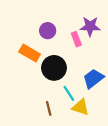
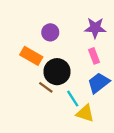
pink rectangle: (76, 39) -> (94, 56), moved
brown line: (49, 108) -> (46, 87), moved, turned -40

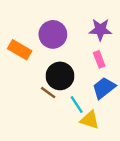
purple circle: (50, 32) -> (53, 34), size x1.5
orange rectangle: (31, 56) -> (20, 50), moved

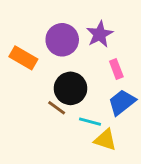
purple star: (100, 30) -> (100, 34), moved, turned -30
cyan line: (77, 104) -> (90, 122), turned -42

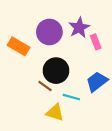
pink rectangle: (116, 69) -> (96, 42), moved
yellow triangle: (105, 140) -> (55, 112), moved

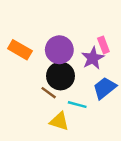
purple star: (79, 28) -> (93, 58), moved
purple circle: (49, 32) -> (59, 50), moved

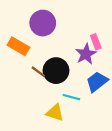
purple circle: (59, 50) -> (43, 23), moved
brown line: (49, 93) -> (38, 72), moved

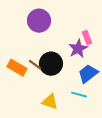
orange rectangle: (18, 46) -> (17, 68), moved
cyan line: (71, 97) -> (79, 95), moved

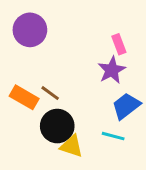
purple circle: (39, 21) -> (30, 30), moved
pink rectangle: (87, 38) -> (119, 44), moved
black circle: (51, 64) -> (57, 126), moved

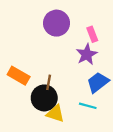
purple circle: (30, 30) -> (56, 23), moved
brown line: (50, 93) -> (49, 82), moved, turned 64

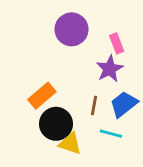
orange rectangle: (19, 76) -> (42, 96), moved, turned -70
brown line: (49, 82) -> (94, 105), moved

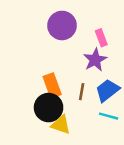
orange rectangle: (42, 96) -> (52, 85), moved, turned -70
cyan line: (111, 134) -> (109, 116), moved

